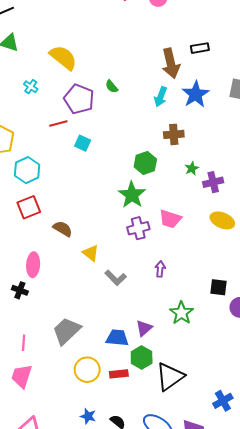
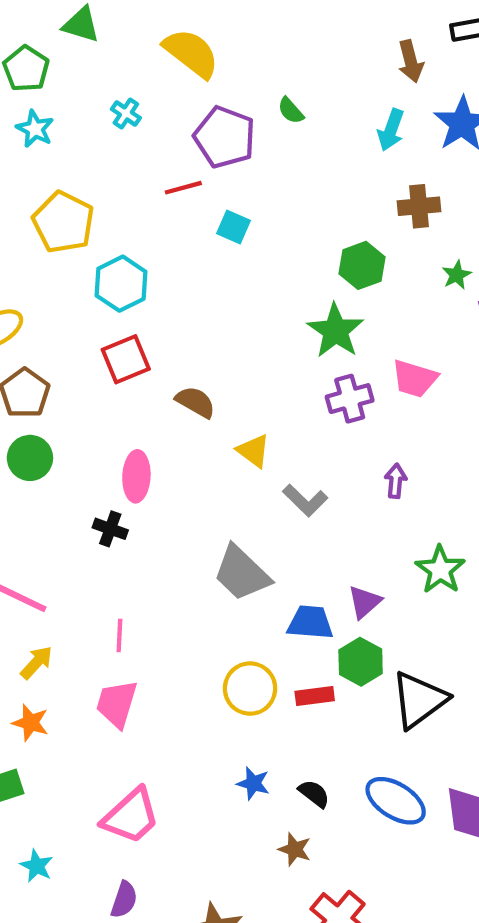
brown arrow: (171, 63) -> (411, 61), size x0.7
gray trapezoid: (67, 331) -> (242, 573), moved, turned -92

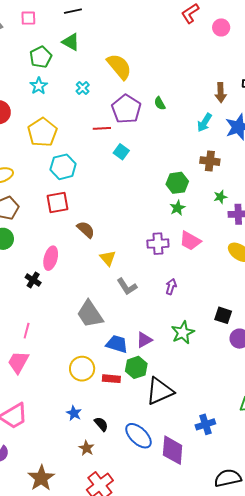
green star: (336, 331) -> (177, 208), moved, size x0.6

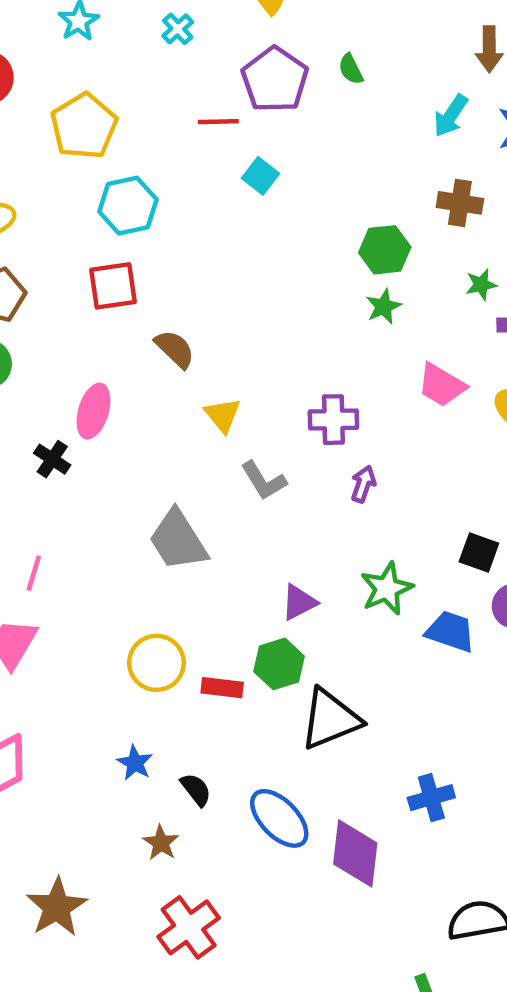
pink trapezoid: (190, 241) -> (441, 385), moved
purple cross: (158, 244) -> (333, 420), moved
blue trapezoid: (117, 344) -> (450, 631), moved

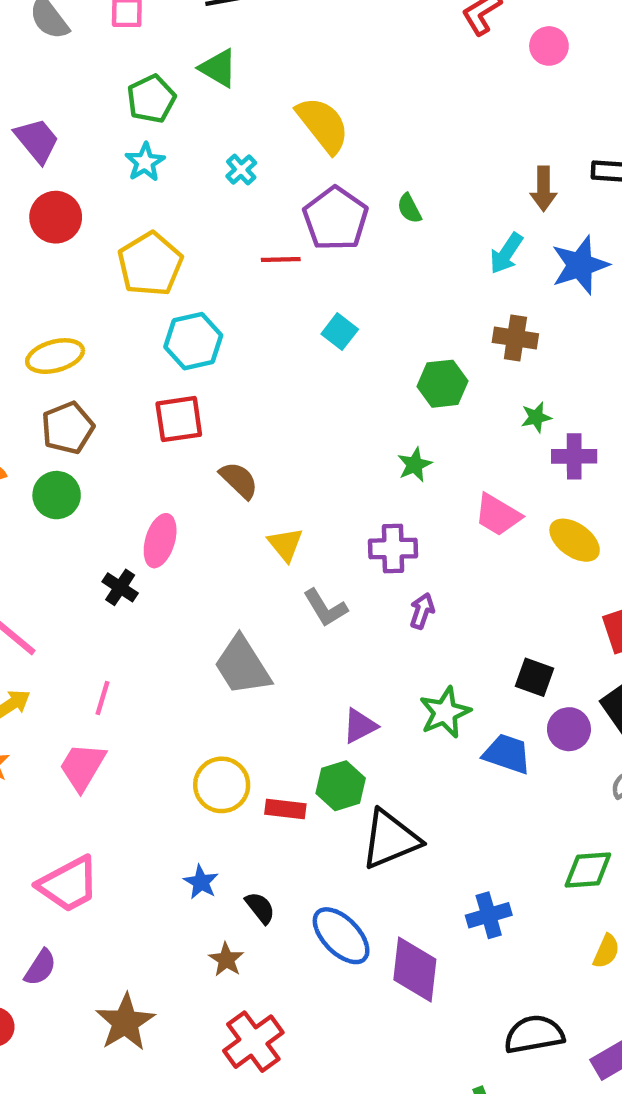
cyan square: (260, 176) -> (340, 332), moved
green star: (384, 307) -> (415, 465), moved

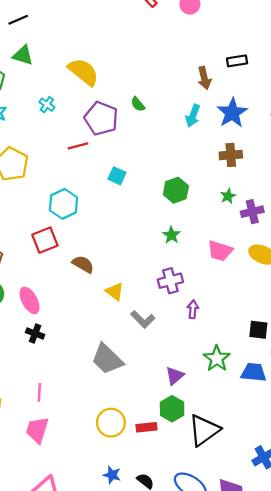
brown cross: (515, 338) -> (231, 155), moved
cyan hexagon: (193, 341) -> (63, 204), moved
pink ellipse: (160, 541) -> (30, 300), moved, turned -32

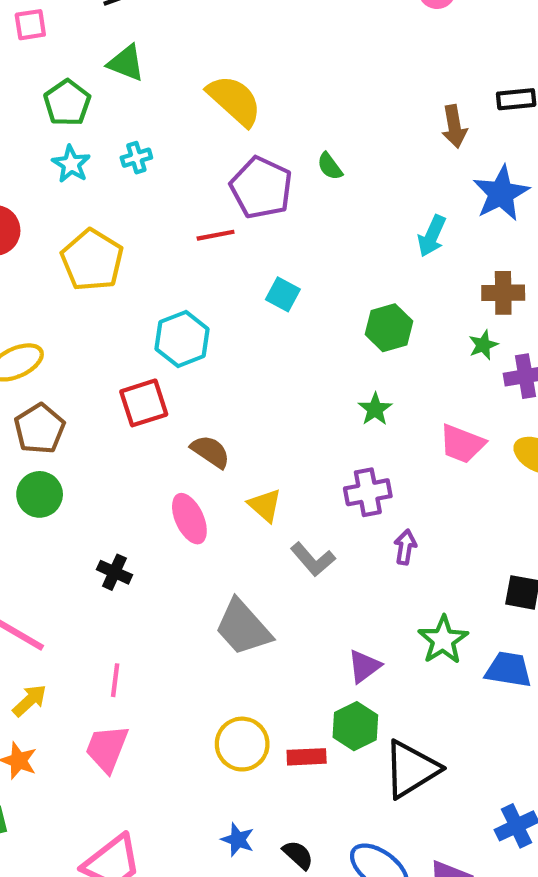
cyan cross: (47, 105) -> (136, 158), moved, turned 35
cyan arrow: (193, 116) -> (432, 236), moved
brown cross: (231, 155) -> (503, 293), moved
pink ellipse: (30, 300) -> (189, 519), moved

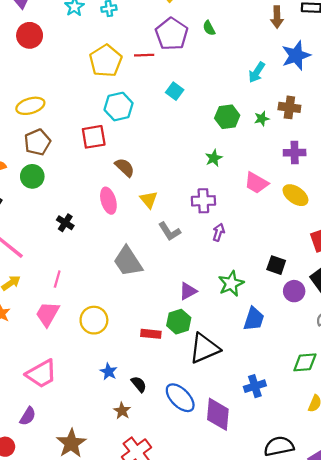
yellow pentagon: (92, 260) -> (106, 61), moved
green star: (483, 345) -> (262, 119), moved
blue trapezoid: (509, 670) -> (254, 319), moved, turned 90
yellow circle: (242, 744) -> (94, 320), moved

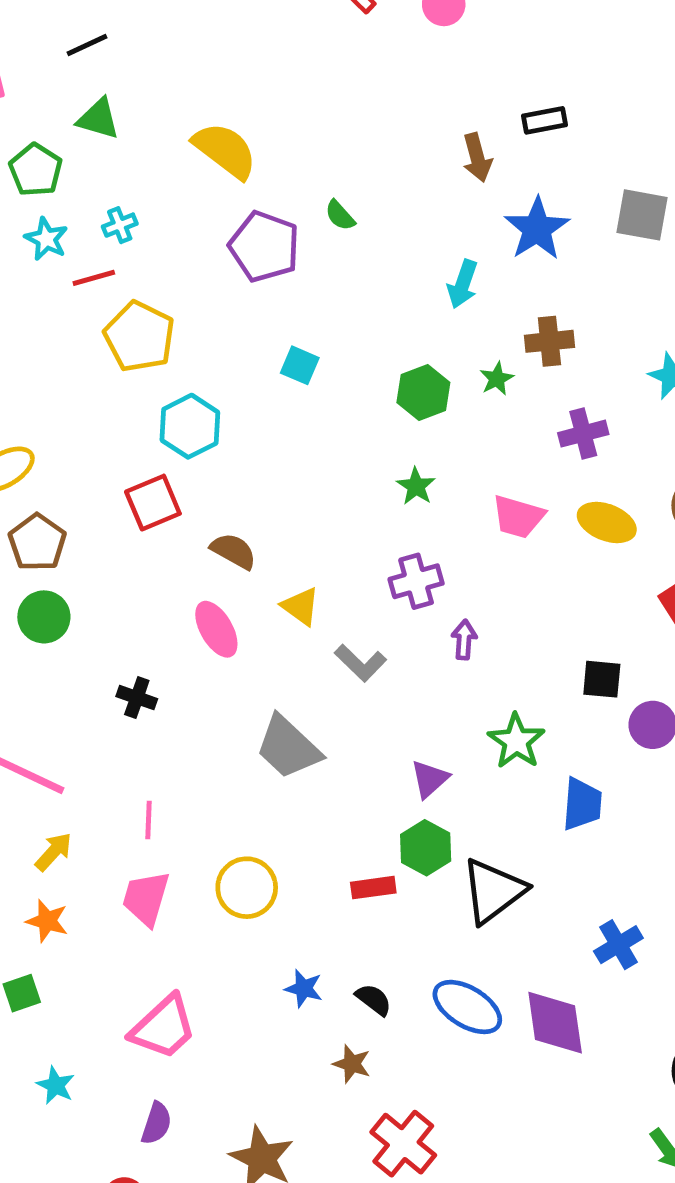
red line: (144, 55) -> (94, 278), moved

